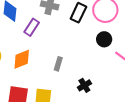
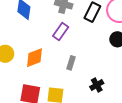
purple rectangle: (32, 27) -> (61, 32), moved

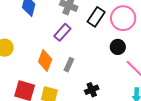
orange diamond: (35, 58) -> (45, 61), moved, turned -55

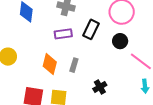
black rectangle: (96, 17) -> (91, 29), moved
purple rectangle: (62, 32) -> (63, 34), turned 48

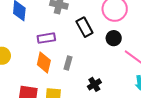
black rectangle: (91, 29) -> (84, 27), turned -54
purple rectangle: (63, 34) -> (46, 38), moved

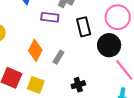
purple rectangle: (46, 38) -> (50, 17), moved
black circle: (114, 38) -> (109, 45), size x1.5

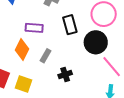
purple rectangle: (50, 17) -> (34, 28), moved
black cross: (78, 85) -> (65, 75), moved

